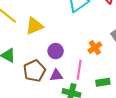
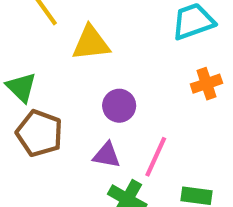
orange cross: (95, 48) -> (206, 84), moved
brown pentagon: (34, 71) -> (39, 133), moved, turned 30

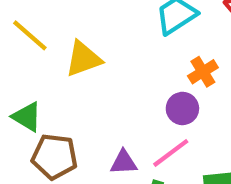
purple circle: (119, 106) -> (182, 108), moved
pink line: (156, 157) -> (171, 153), turned 42

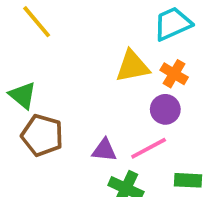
yellow triangle: (83, 59) -> (133, 66), moved
orange cross: (203, 72) -> (174, 74), moved, turned -36

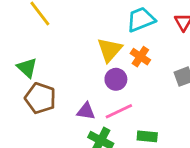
yellow triangle: (133, 66) -> (110, 50), turned -40
purple circle: (165, 109) -> (116, 79), moved

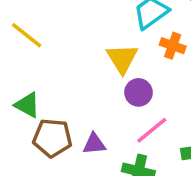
orange cross: (140, 57) -> (173, 46), moved
purple triangle: (86, 111) -> (94, 144), moved

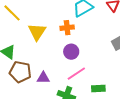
orange cross: (173, 46) -> (67, 28), moved, turned -32
yellow triangle: (122, 59) -> (37, 32), moved

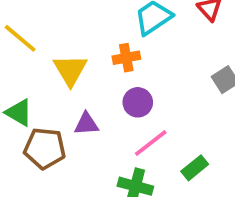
purple triangle: (43, 78) -> (86, 124), moved
green rectangle: (98, 89) -> (195, 168), turned -32

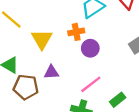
purple circle: (138, 102) -> (90, 48), moved

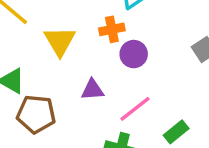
purple triangle: (51, 72) -> (92, 90), moved

